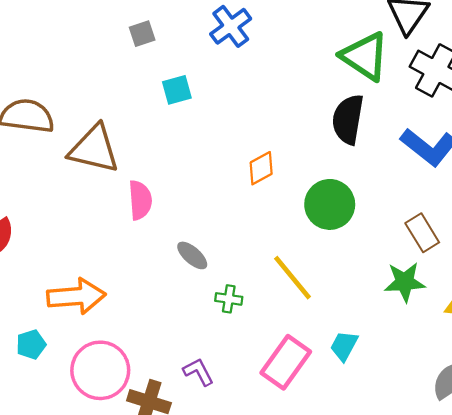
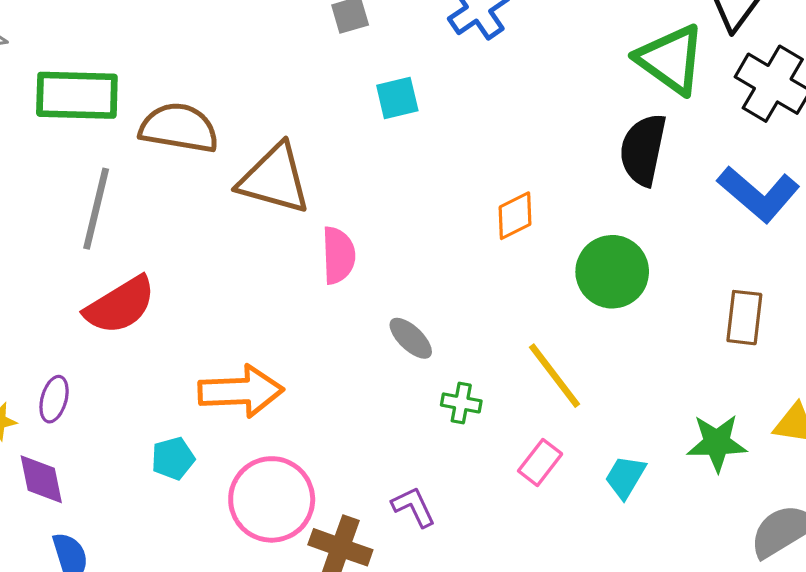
brown rectangle: (422, 233) -> (744, 318), turned 36
green star: (405, 282) -> (717, 443), moved
pink rectangle: (286, 362) -> (540, 462), moved, size x0.6

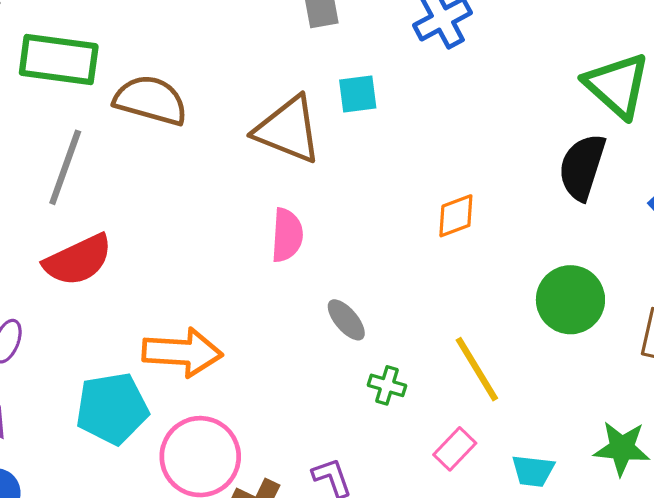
brown triangle: (274, 179) -> (288, 130), moved
green circle: (612, 272) -> (570, 300), moved
cyan pentagon: (173, 458) -> (112, 408), size x1.8
cyan trapezoid: (625, 477) -> (533, 471), turned -120

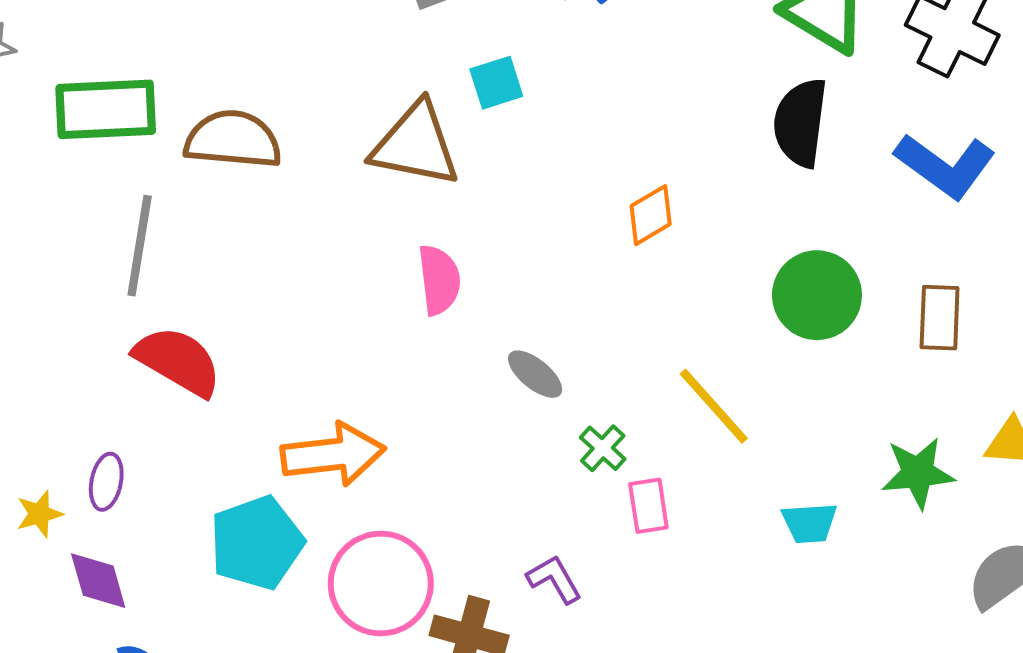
red semicircle: (78, 260) -> (178, 361), turned -114
green cross: (387, 385) -> (603, 448), turned 36
pink rectangle: (455, 449) -> (648, 506), moved, turned -42

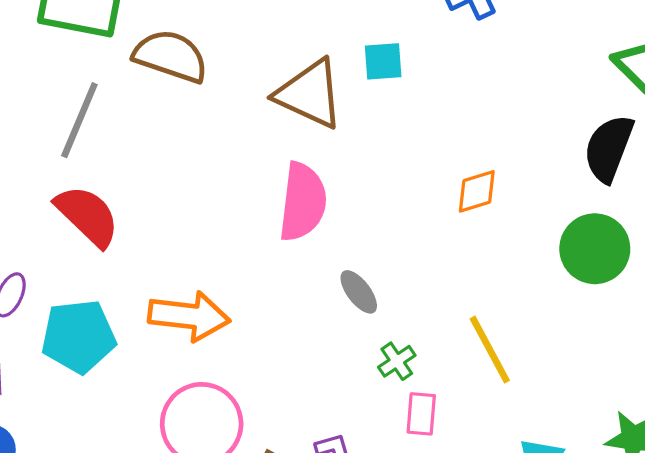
pink semicircle: (439, 280) -> (303, 202), size x1.4
green circle: (817, 295) -> (595, 249), moved
cyan pentagon: (257, 543) -> (78, 336), moved

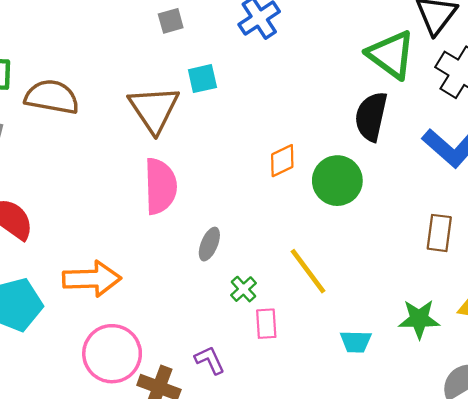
brown triangle: (310, 94) -> (154, 109), turned 40
green circle: (595, 249) -> (337, 181), moved
gray ellipse: (359, 292) -> (209, 244), turned 68

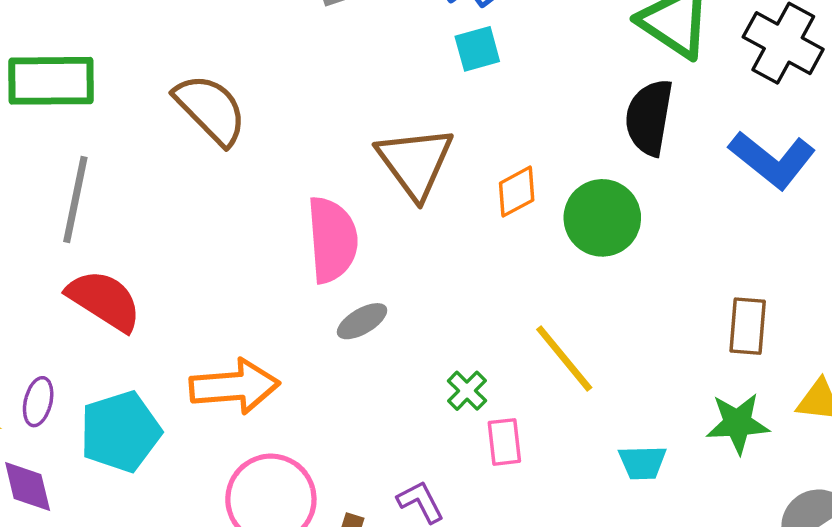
cyan square: (202, 79) -> (477, 49), moved
brown semicircle: (52, 97) -> (211, 109), moved, turned 38
brown triangle: (154, 109) -> (415, 162), moved
brown rectangle: (439, 233) -> (748, 326), moved
gray ellipse: (209, 244) -> (362, 321), moved, turned 40

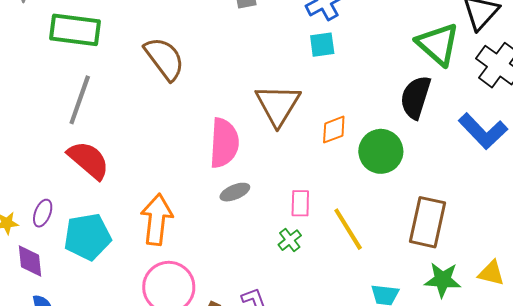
brown rectangle: (748, 326) -> (427, 222), moved, size x1.5
orange arrow: (235, 386) -> (157, 220), turned -87
pink rectangle: (504, 442) -> (300, 203), moved

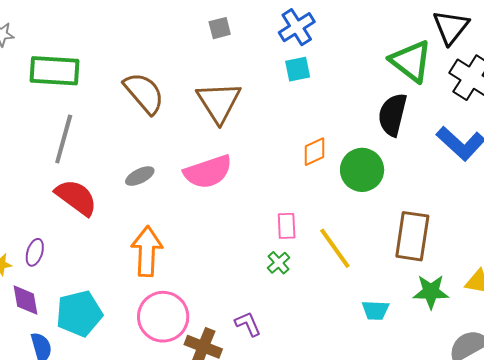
brown triangle: (278, 105) -> (219, 102), moved
pink semicircle: (224, 143) -> (208, 172), turned 72
gray ellipse: (235, 192) -> (140, 176), moved
cyan pentagon: (88, 237) -> (79, 314), moved

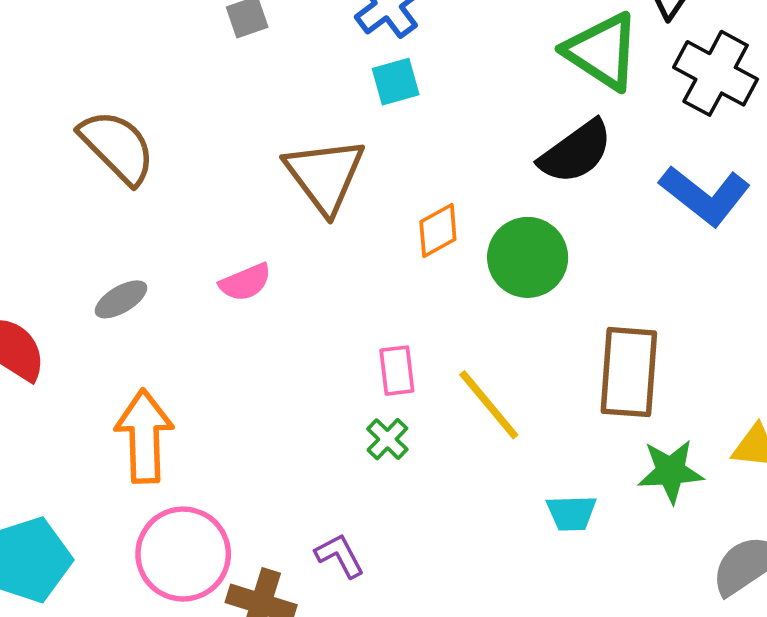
brown triangle: (219, 102) -> (325, 175), moved
black semicircle: (392, 115) -> (576, 152), turned -135
pink semicircle: (208, 172) -> (245, 282), size x0.6

